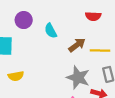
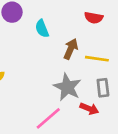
brown arrow: (77, 45) -> (71, 49), turned -36

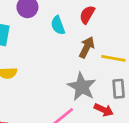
red semicircle: (94, 18) -> (87, 15), moved, turned 108

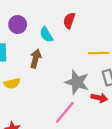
brown arrow: (87, 47) -> (36, 59), moved

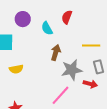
brown arrow: (36, 59) -> (56, 53), moved
gray star: (77, 82) -> (72, 70), turned -30

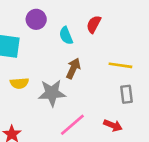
gray star: (72, 70) -> (52, 93), moved
red arrow: (90, 84) -> (113, 125), moved

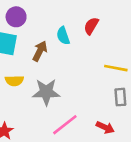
purple circle: (36, 19) -> (16, 17), moved
brown arrow: (73, 68) -> (40, 51), moved

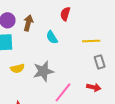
cyan semicircle: (63, 36) -> (52, 37), moved
brown arrow: (40, 51) -> (28, 23), moved

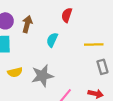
cyan semicircle: (52, 37) -> (52, 40), turned 56

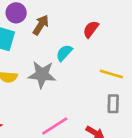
gray star: (42, 76) -> (42, 75), moved

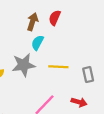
brown arrow: (41, 25) -> (33, 22), moved
yellow line: (111, 74) -> (58, 67), moved

